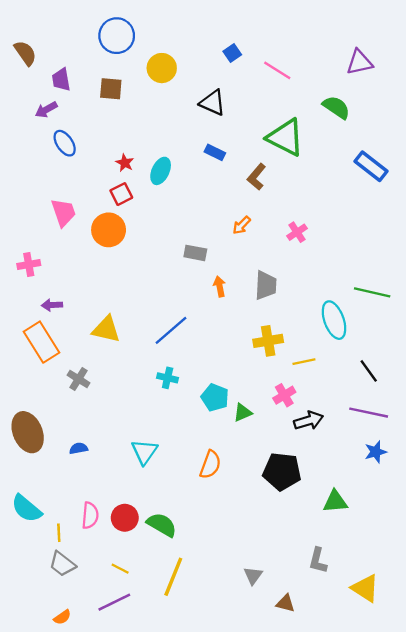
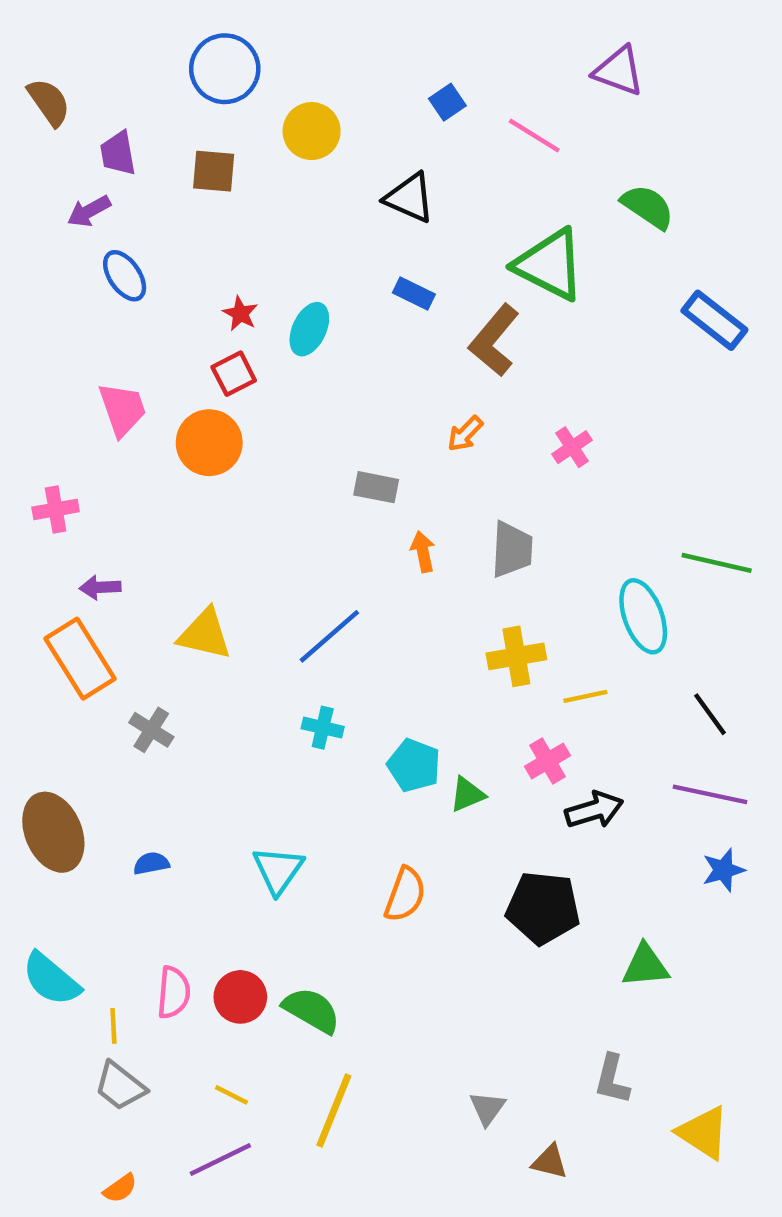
purple triangle: (359, 62) -> (619, 71), moved, turned 32
brown L-shape: (257, 177) -> (494, 340), size x1.4

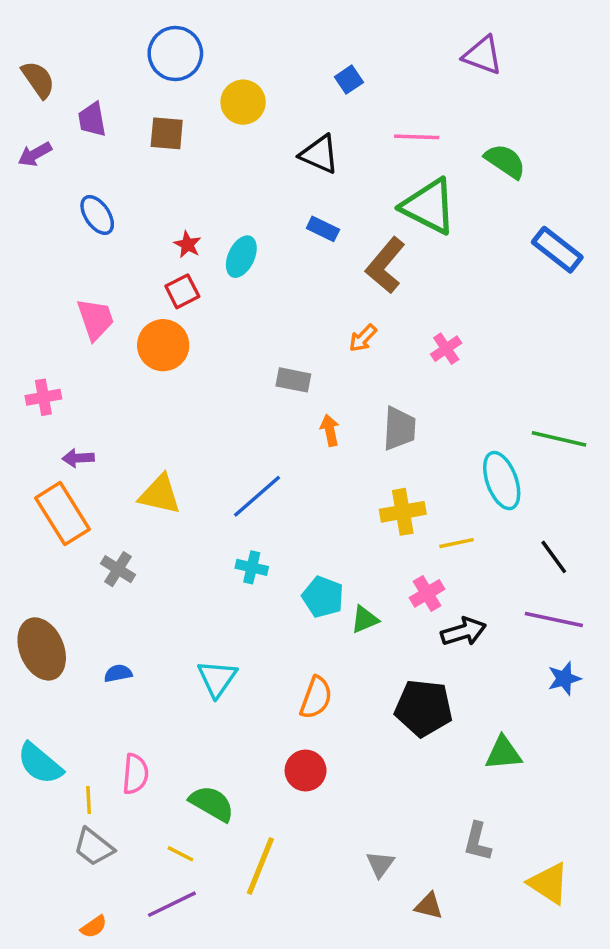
pink line: (534, 135) -> (417, 137), moved, turned -30
purple arrow: (89, 211) -> (35, 154), moved
red circle: (240, 997) -> (306, 770), moved
green semicircle: (312, 1010) -> (212, 803), moved

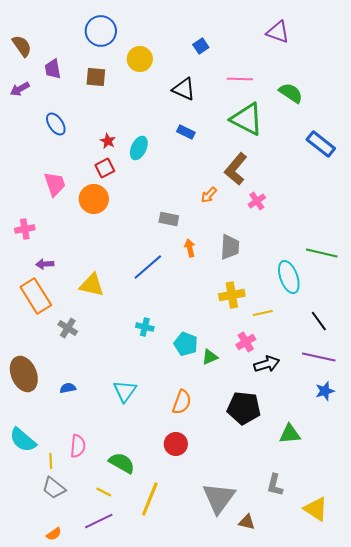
brown L-shape: (385, 265) -> (236, 169), moved
blue line: (257, 496) -> (148, 267), moved
gray triangle: (380, 864) -> (219, 498), size x2.0

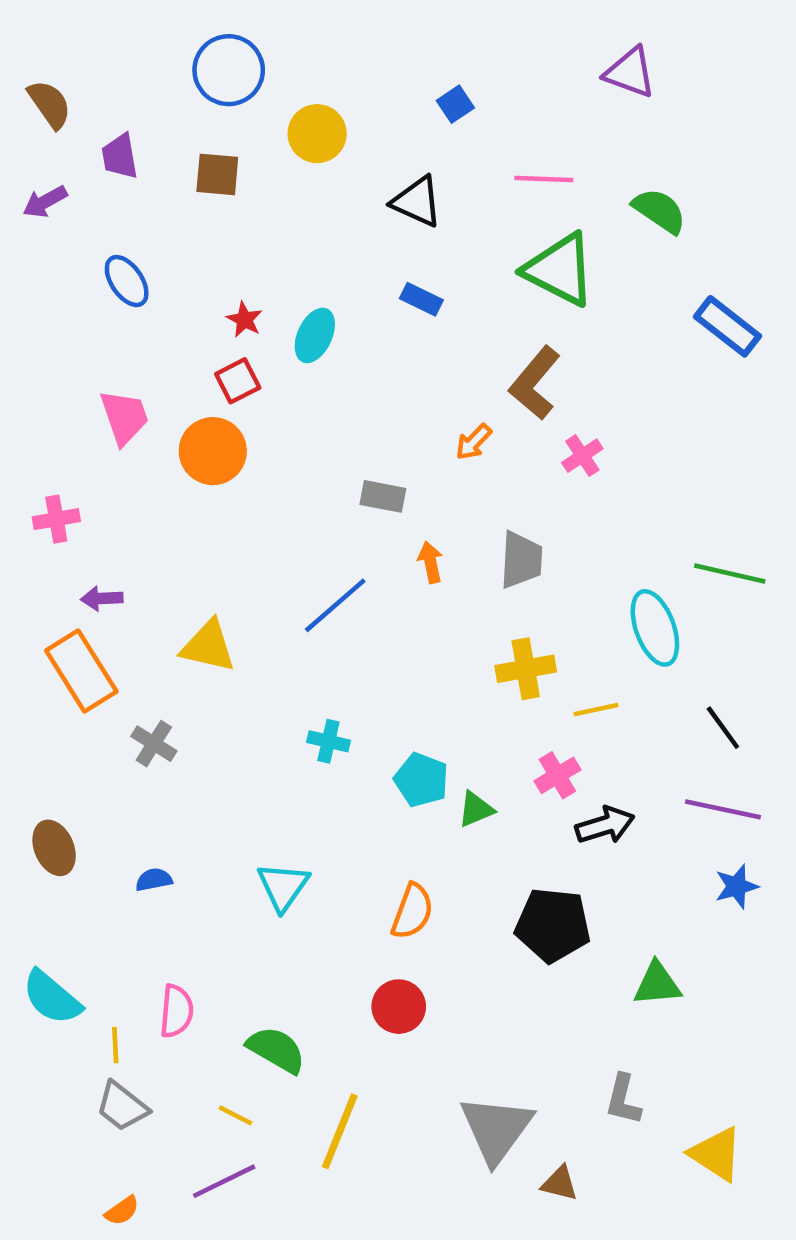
brown ellipse: (24, 374) -> (54, 848), size x0.7

